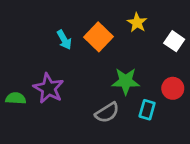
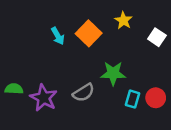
purple star: (49, 88) -> (44, 98), moved
red circle: (173, 88) -> (156, 98), moved
gray semicircle: (107, 113) -> (84, 93), moved

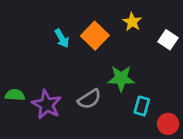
red circle: (156, 98) -> (168, 124), moved

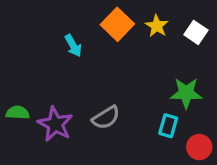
orange square: (95, 36) -> (117, 24), moved
white square: (168, 40) -> (196, 32), moved
green star: (121, 78) -> (186, 93), moved

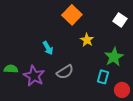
yellow star: (157, 26) -> (87, 40), moved
cyan arrow: (73, 46) -> (48, 48), moved
green star: (186, 93) -> (114, 57), turned -30

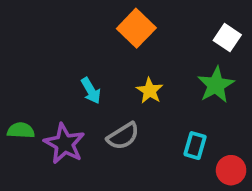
yellow star: (87, 40) -> (150, 91), moved
green star: (114, 57) -> (216, 85), moved

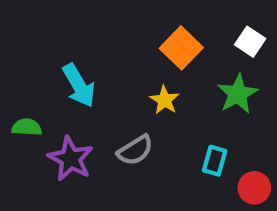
orange square: (136, 28) -> (181, 48), moved
cyan arrow: (91, 91) -> (79, 86), moved, size x1.5
green semicircle: (21, 130) -> (27, 127), moved

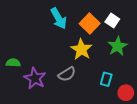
white square: (250, 42) -> (112, 20), moved
cyan arrow: (79, 86) -> (59, 18), moved
yellow star: (165, 100) -> (81, 49), size x1.5

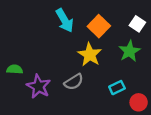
white square: (112, 20) -> (137, 24), moved
cyan rectangle: (106, 79) -> (117, 88), turned 48

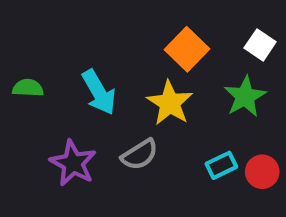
cyan arrow: (65, 20) -> (99, 92), moved
green semicircle: (15, 69) -> (28, 88), moved
red circle: (139, 102) -> (262, 172), moved

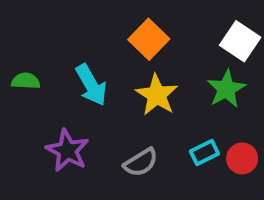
white square: (260, 45) -> (240, 41), size x1.4
orange square: (187, 49) -> (149, 39), moved
gray semicircle: (140, 155) -> (141, 162), moved

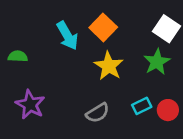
cyan arrow: (91, 85) -> (67, 36), moved
purple star: (67, 150) -> (30, 105), moved

